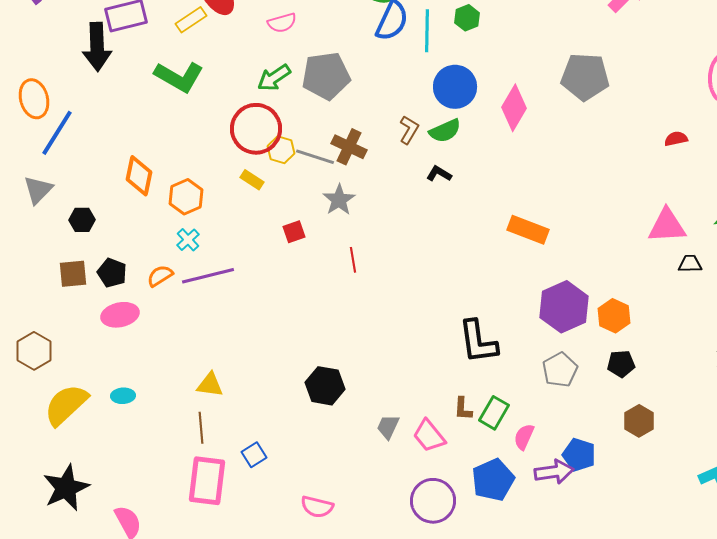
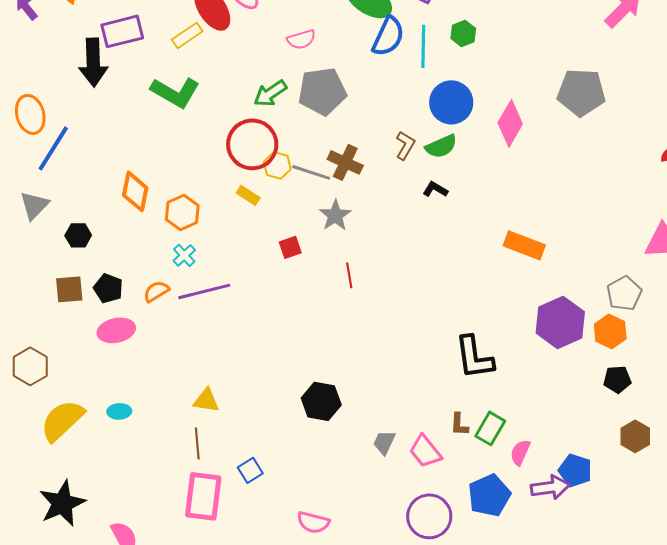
pink semicircle: (282, 23) -> (301, 39), moved
gray pentagon: (560, 370) -> (624, 293), moved

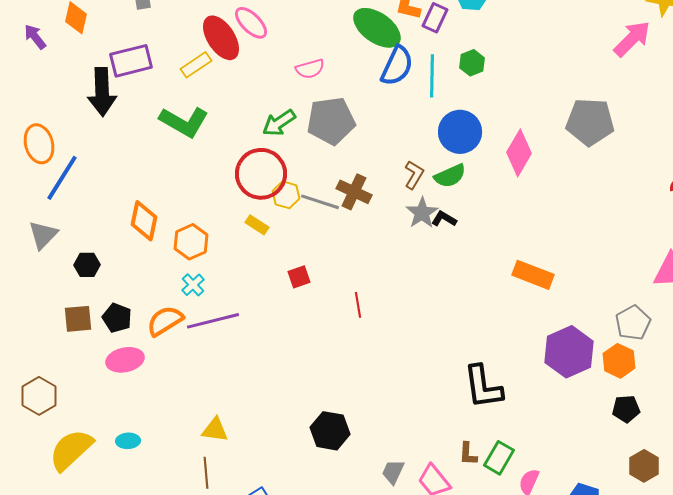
gray star: (335, 215) -> (422, 213), moved
orange semicircle: (156, 291) -> (165, 321), size x1.4

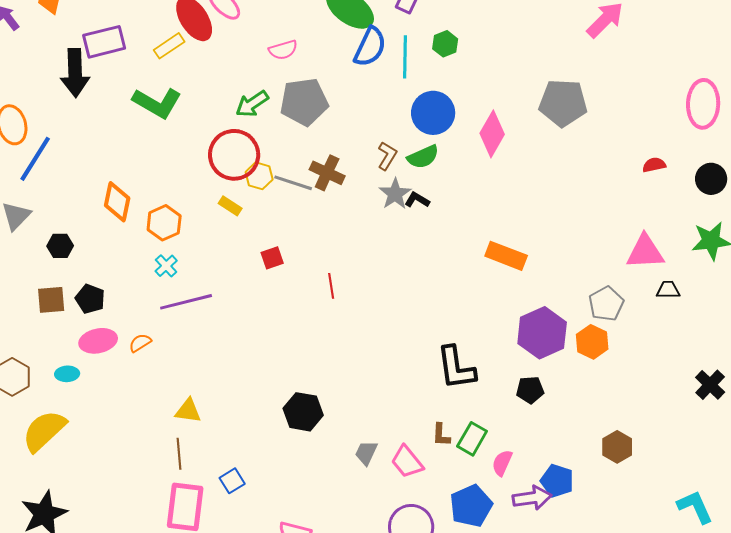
orange semicircle: (165, 321) -> (140, 343), moved, size x0.6
black pentagon: (626, 409) -> (530, 390), moved
cyan ellipse: (128, 441) -> (67, 374), moved

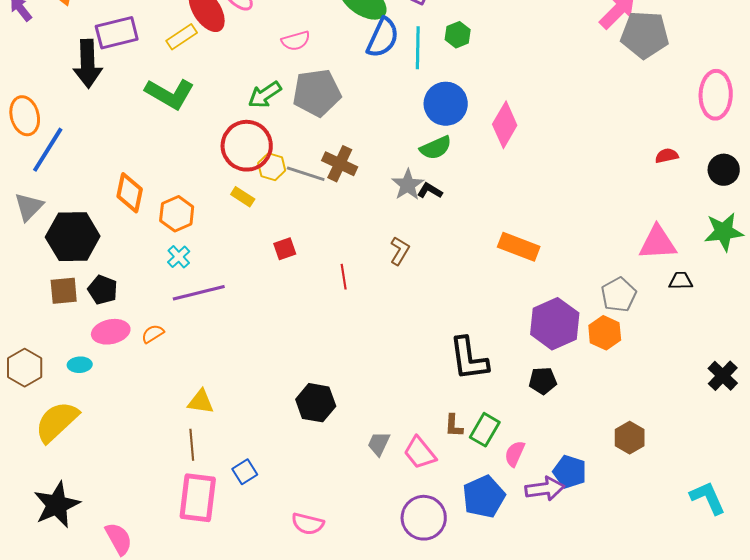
gray pentagon: (563, 103) -> (645, 35), moved
brown L-shape: (387, 156) -> (400, 251), moved
black hexagon: (60, 246) -> (73, 237), size x2.0

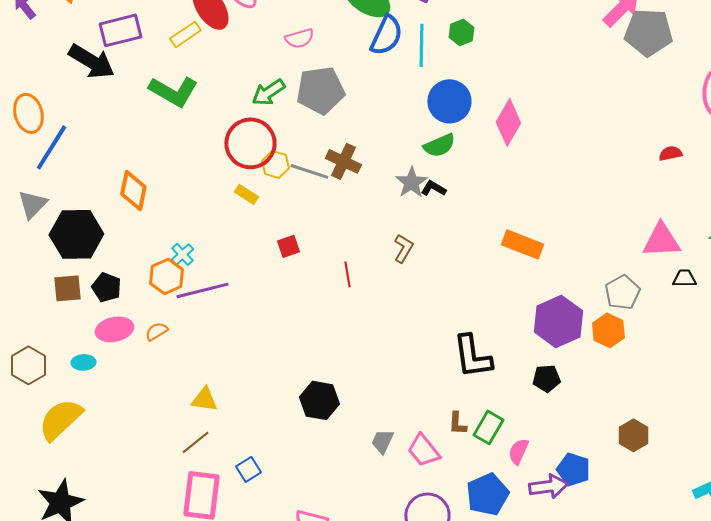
black arrow: (88, 64) -> (91, 61), turned -57
orange hexagon: (177, 214) -> (166, 276), moved
brown line: (192, 445) -> (195, 442), turned 56

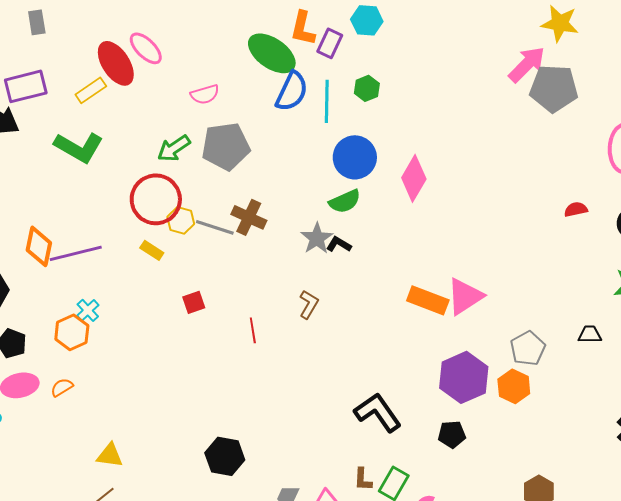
pink triangle: (661, 240) -> (465, 296), moved, turned -30
purple line: (202, 290) -> (76, 253), moved
black L-shape: (472, 356) -> (378, 412), turned 153

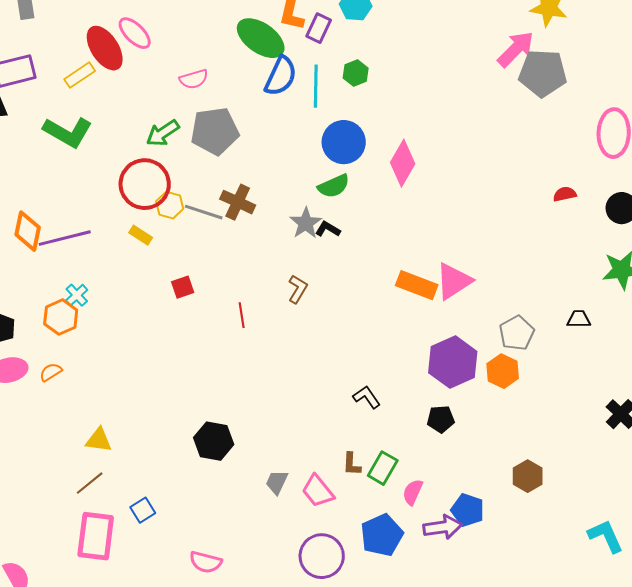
black L-shape: (378, 412) -> (367, 397), size x0.6

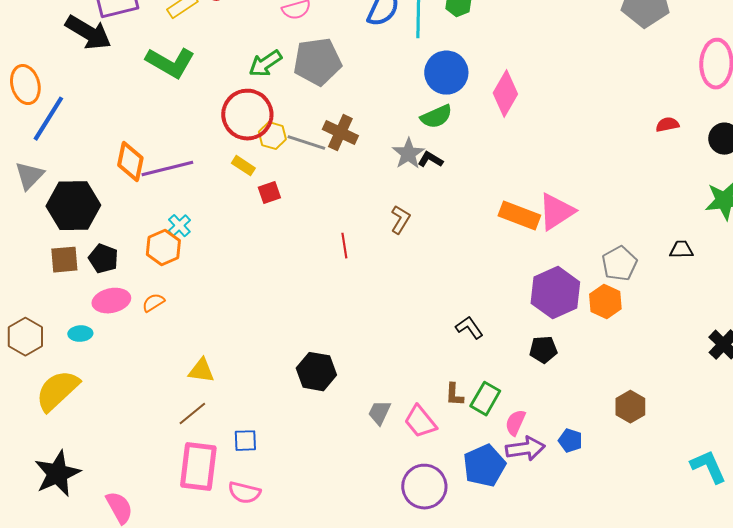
red square: (183, 287) -> (269, 193), moved
blue square: (143, 510) -> (245, 441), turned 30
blue pentagon: (468, 510) -> (570, 441), size x0.7
purple arrow: (443, 527) -> (525, 449), moved
pink semicircle: (206, 562) -> (244, 493), moved

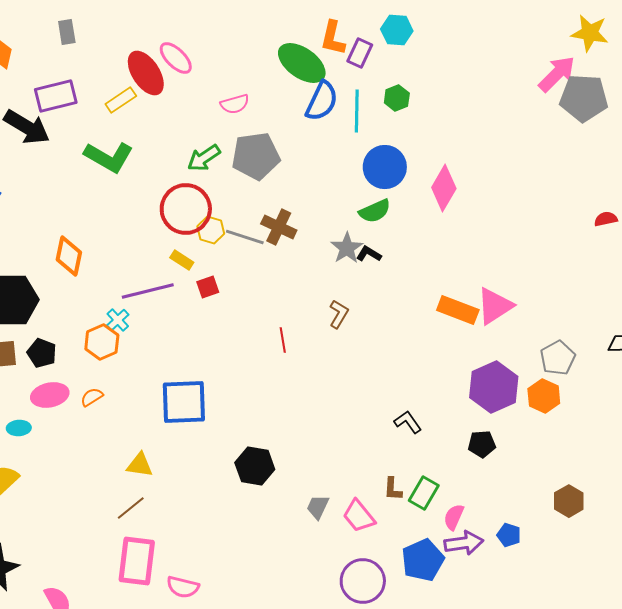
purple line: (167, 169) -> (148, 291), moved
blue square: (245, 441) -> (184, 402), moved, size x2.0

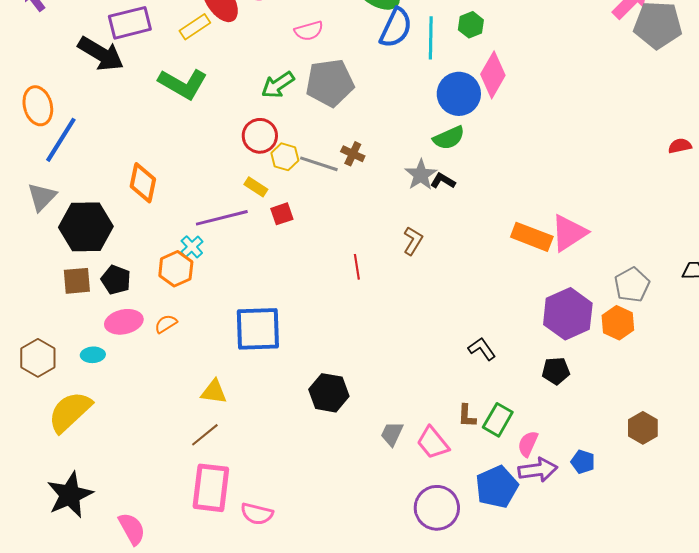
pink diamond: (444, 188) -> (493, 75), moved
red circle: (186, 209) -> (260, 136), size x0.7
brown cross: (279, 227) -> (353, 154), size x0.7

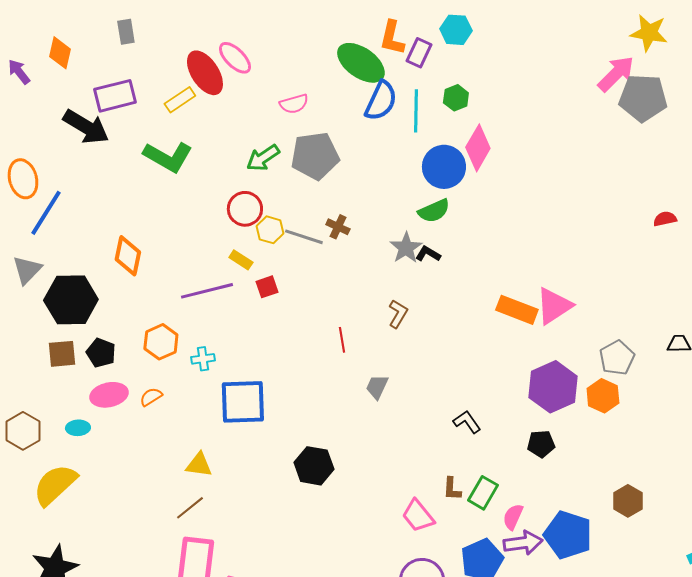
cyan cross: (192, 247) -> (203, 359), moved, turned 35
gray trapezoid: (392, 434) -> (377, 387), moved
blue pentagon: (583, 462) -> (568, 535), size x2.0

